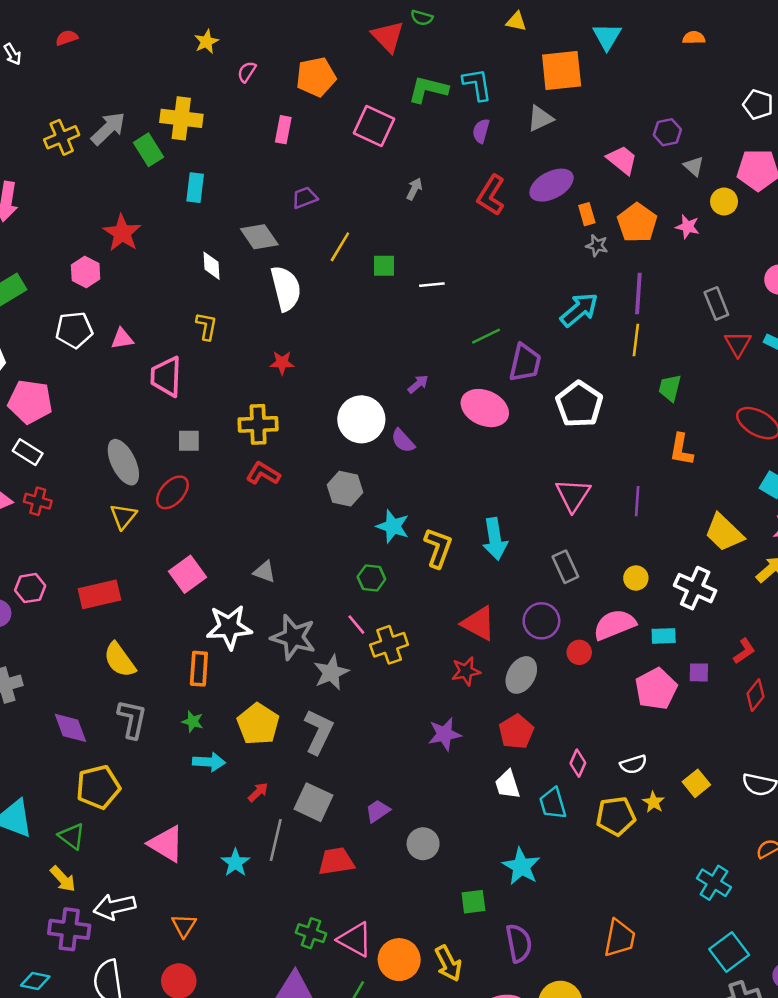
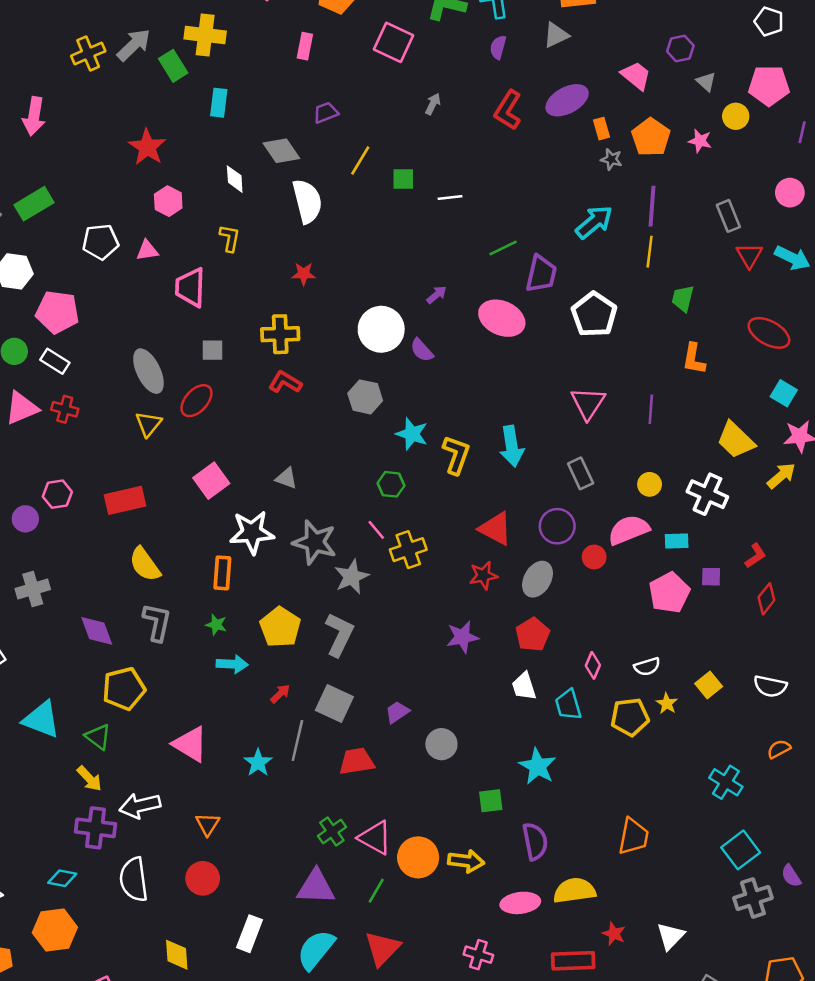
pink hexagon: (86, 272) -> (168, 201), moved
green cross: (311, 933) -> (332, 832), turned 36
yellow arrow: (448, 963) -> (466, 861), turned -56

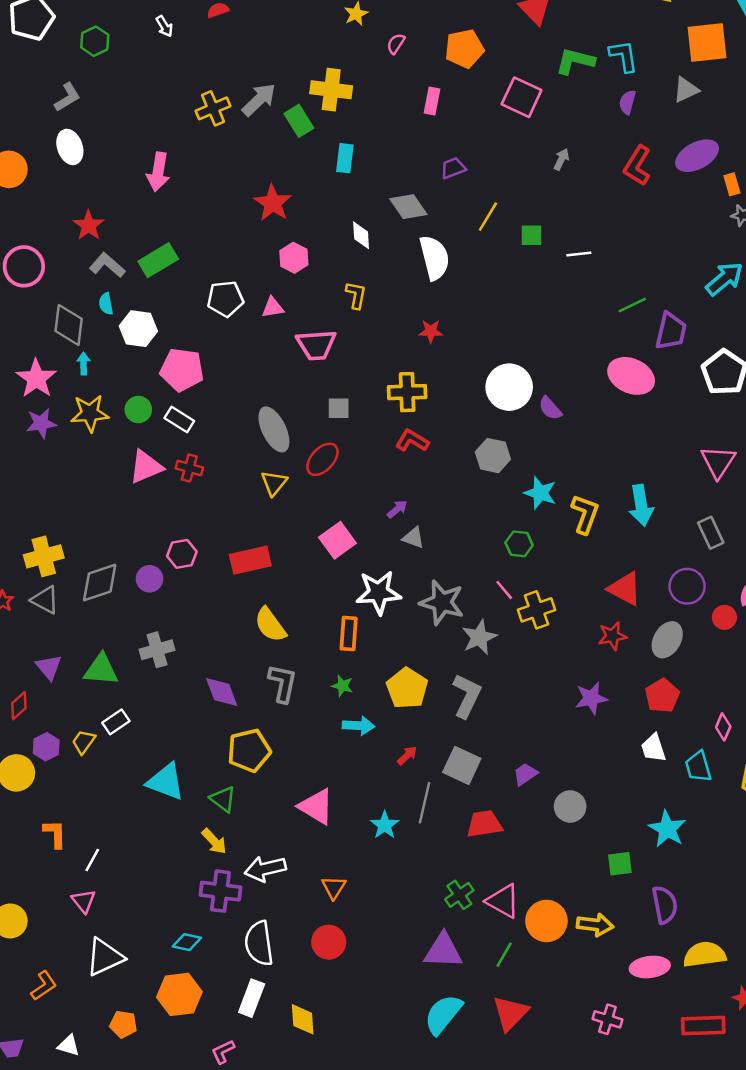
pink trapezoid: (190, 287) -> (316, 345), turned -96
purple arrow: (437, 295) -> (397, 509), moved
white rectangle: (249, 934) -> (252, 998), moved

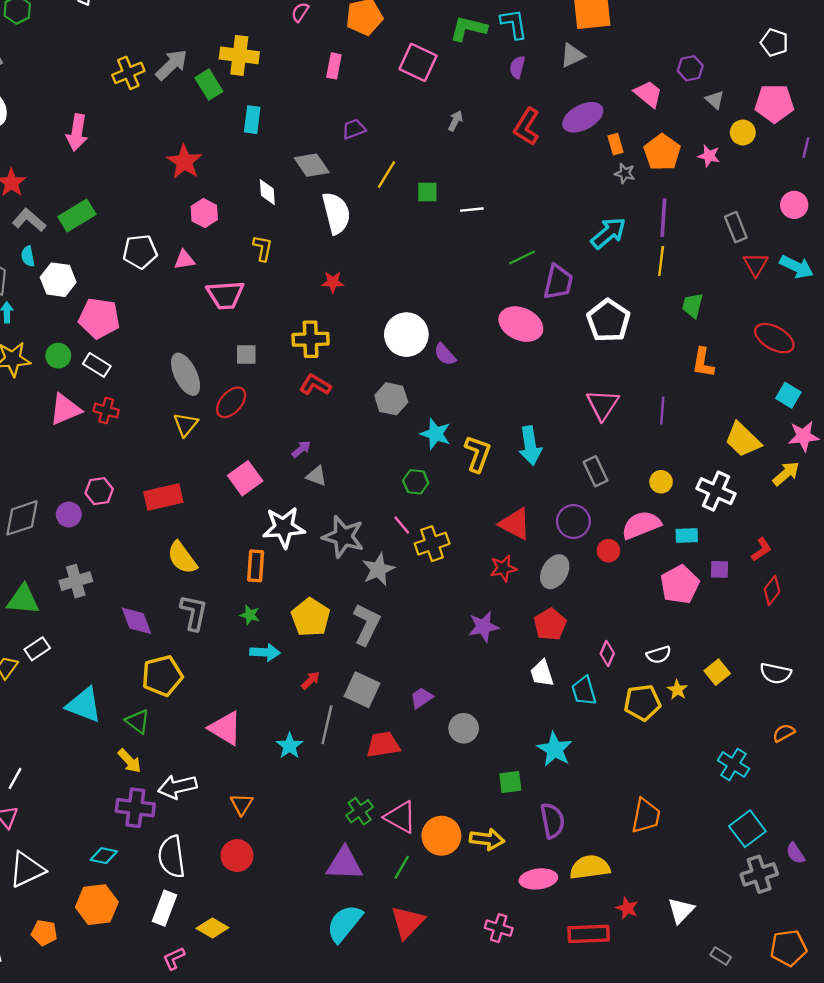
yellow diamond: (303, 1019) -> (212, 928), turned -56
pink L-shape: (223, 1052) -> (174, 958), moved

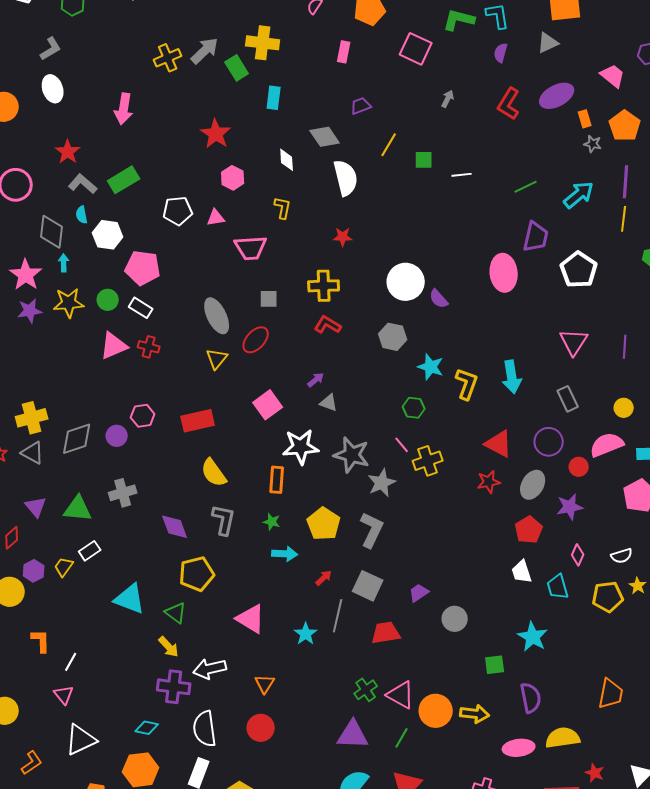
green line: (522, 257) -> (526, 187), moved
pink ellipse: (521, 324) -> (504, 273), turned 60
purple star: (483, 627) -> (570, 507), moved

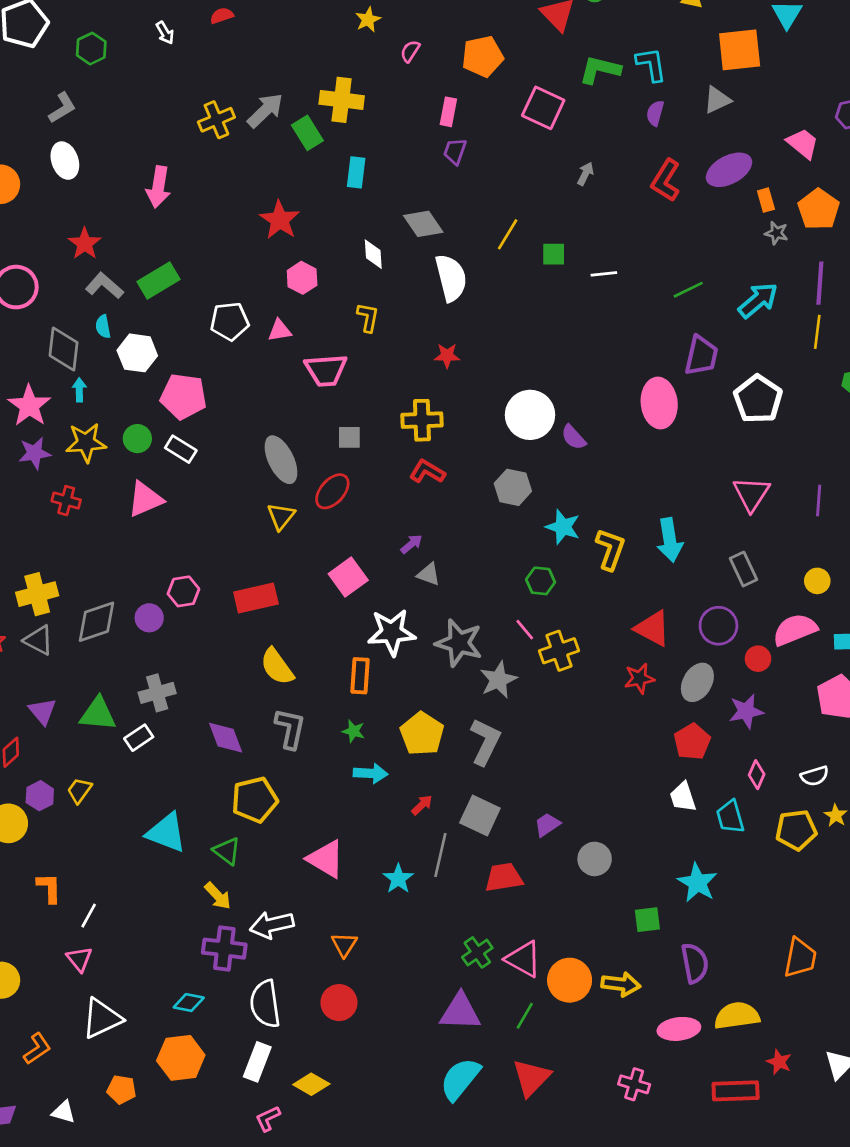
purple trapezoid: (361, 106) -> (455, 151), moved, turned -50
red cross: (149, 347) -> (66, 501), moved
white rectangle: (90, 551) -> (139, 738), moved

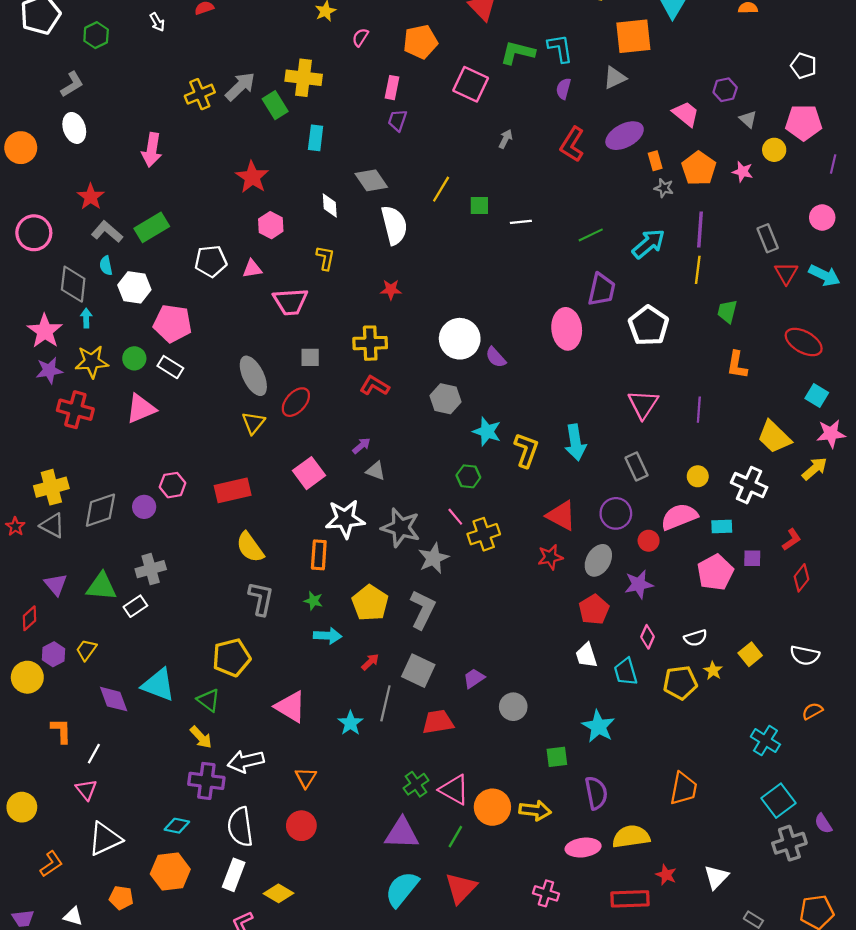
red cross: (66, 501) -> (75, 410), size x1.5
purple diamond: (226, 738) -> (114, 699), moved

